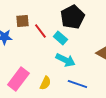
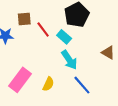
cyan arrow: (65, 60) -> (69, 60), turned 30
blue line: (77, 84) -> (82, 85), turned 30

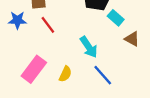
red line: (43, 29) -> (48, 25), moved
cyan rectangle: (64, 37) -> (116, 18), moved

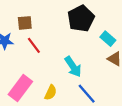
cyan rectangle: (116, 18) -> (108, 39), moved

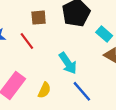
brown square: (25, 23) -> (39, 18), moved

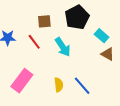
cyan arrow: (68, 63) -> (63, 47), moved
yellow semicircle: (44, 90) -> (59, 85), moved, turned -32

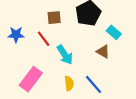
cyan arrow: (63, 47) -> (65, 55), moved
brown triangle: (108, 54) -> (103, 52), moved

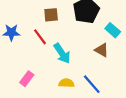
pink rectangle: (31, 79) -> (27, 79), size x0.6
yellow semicircle: (69, 83) -> (66, 83), turned -80

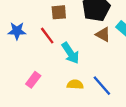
brown triangle: (102, 50) -> (103, 34), moved

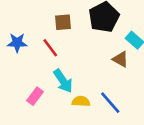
brown triangle: (103, 34) -> (120, 59), moved
cyan arrow: (70, 53) -> (63, 81), moved

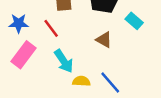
brown triangle: (120, 59) -> (104, 40), moved
pink rectangle: (35, 96) -> (24, 55), moved, size x1.5

